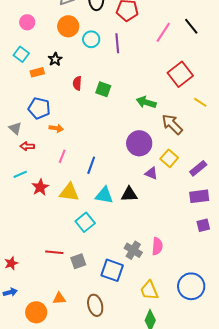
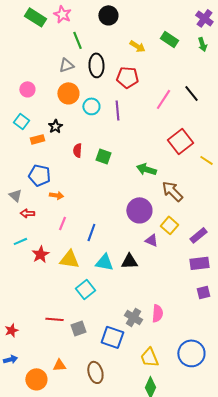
yellow line: (200, 102) -> (206, 160), moved

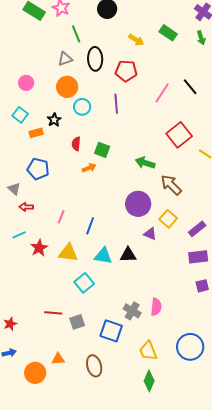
cyan circle: (91, 106) -> (82, 107), moved
orange arrow: (56, 195) -> (89, 168), moved, turned -32

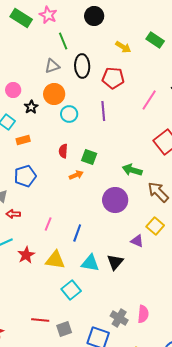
black star: (54, 120) -> (31, 107), moved
blue pentagon: (38, 169) -> (25, 176), turned -30
purple circle: (138, 204) -> (115, 200), moved
black triangle: (128, 255) -> (115, 262), turned -48

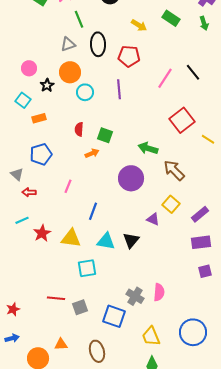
pink line: (48, 224) -> (68, 186), moved
cyan square: (71, 290) -> (87, 268), turned 30

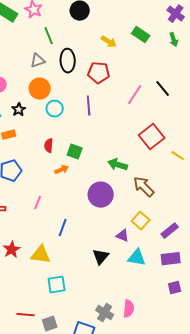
black star: (47, 85) -> (19, 110), moved
cyan triangle: (106, 241) -> (137, 258), moved

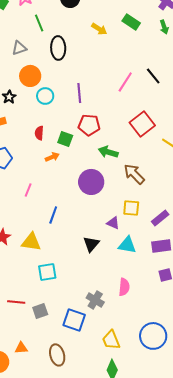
gray triangle: (38, 61) -> (19, 48), moved
red pentagon: (99, 73) -> (89, 125), moved
yellow square: (141, 221) -> (131, 208), turned -36
pink semicircle: (129, 309) -> (124, 287), moved

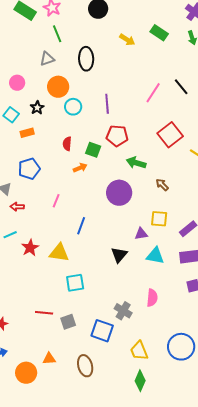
green line: (39, 23) -> (57, 34), moved
brown arrow: (134, 174) -> (162, 185), size x0.6
purple triangle: (113, 223) -> (141, 234), turned -32

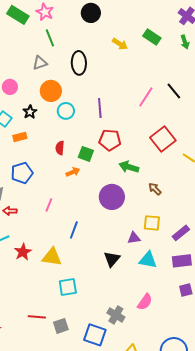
pink semicircle: (152, 298) -> (145, 302), turned 30

